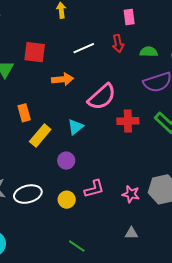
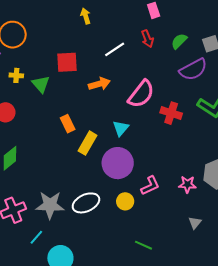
green semicircle: (149, 52) -> (179, 41), turned -36
red cross: (128, 121) -> (171, 113), turned 30
purple circle: (66, 161) -> (118, 163), size x1.8
gray triangle: (131, 233) -> (195, 223), turned -40

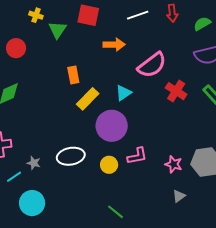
gray star: (50, 205) -> (34, 163), moved, size x0.5
gray triangle: (195, 223) -> (179, 196), moved

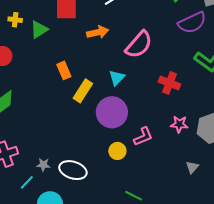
green triangle: (57, 30) -> (39, 30), turned 36
red cross: (176, 91) -> (169, 83), moved
white ellipse: (71, 156) -> (73, 170), moved, turned 40
pink star: (174, 164) -> (179, 124), moved

